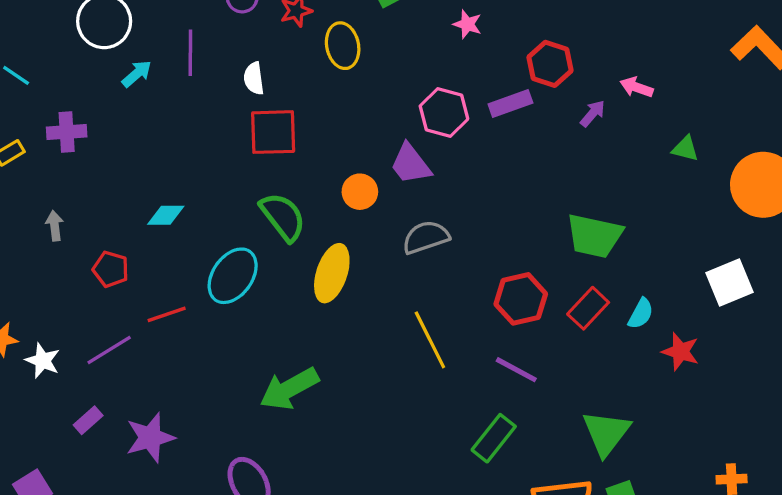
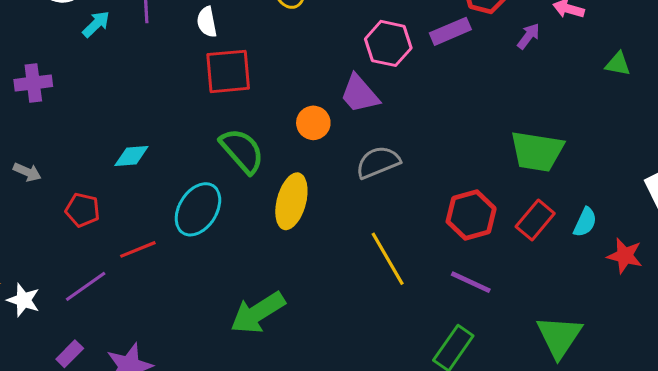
gray arrow: (55, 226) -> (27, 172), turned 124

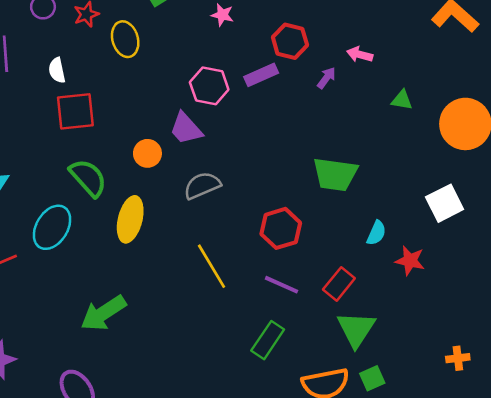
red rectangle: (535, 220) -> (339, 284), moved

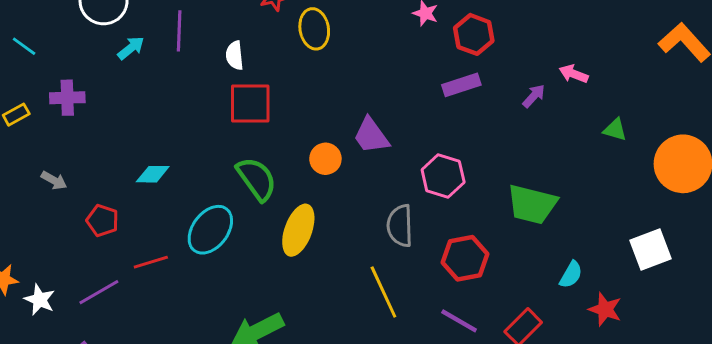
red hexagon: (290, 41) -> (474, 34), moved
pink hexagon: (209, 86) -> (443, 176), moved
gray semicircle: (202, 185) -> (400, 226), moved, turned -75

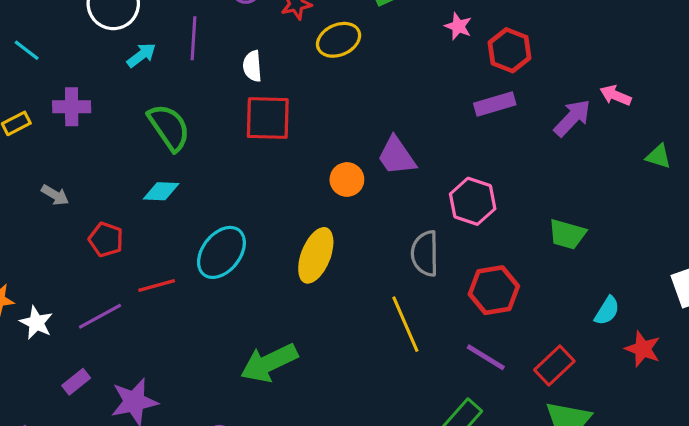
yellow ellipse: (314, 29) -> (339, 40), turned 75
purple arrow: (534, 96) -> (572, 118), size x1.5
green semicircle: (257, 179) -> (169, 127), moved
green trapezoid: (532, 204) -> (567, 234), size x0.7

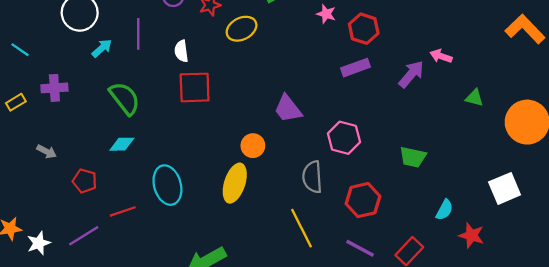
orange circle: (347, 180) -> (253, 146), moved
cyan ellipse: (221, 252) -> (167, 185), turned -51
white star: (36, 323) -> (39, 243), turned 30

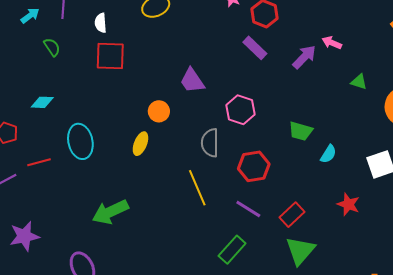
purple rectangle: (356, 68) -> (255, 48), turned 60
green semicircle: (125, 98) -> (52, 47), moved, size x0.6
yellow ellipse: (235, 183) -> (140, 144), size x0.7
cyan semicircle: (444, 210) -> (328, 154), moved

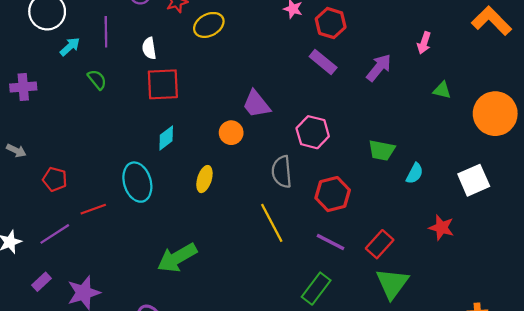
pink arrow: (332, 43) -> (424, 43), moved, turned -90
cyan diamond: (42, 102) -> (166, 138), moved, turned -35
orange circle: (159, 111) -> (231, 133), moved

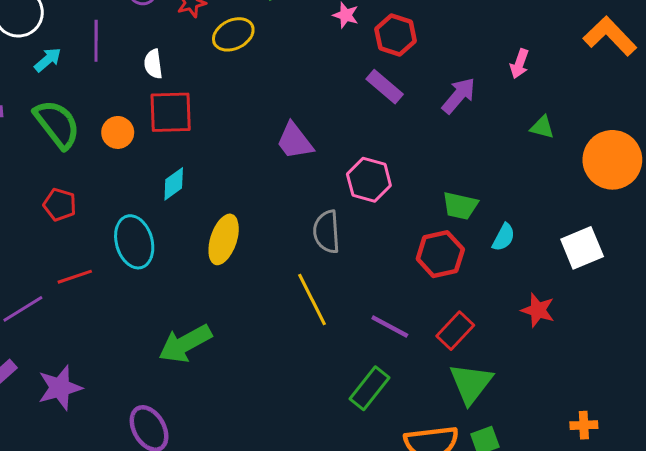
green semicircle: (97, 80) -> (57, 124), moved, size x1.8
orange circle: (231, 133) -> (118, 132), moved
red pentagon: (55, 179) -> (60, 205), moved
yellow ellipse: (204, 179) -> (224, 239), size x1.4
red hexagon: (333, 194) -> (440, 254), moved

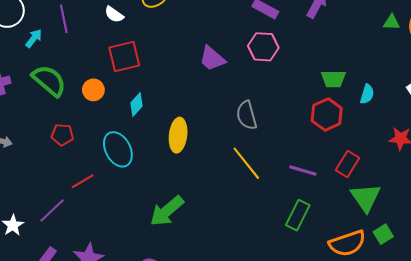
white semicircle: (153, 64) -> (114, 15), moved, turned -36
green triangle: (542, 127) -> (392, 22), moved
orange circle: (118, 132) -> (93, 90), moved
pink hexagon: (369, 180) -> (263, 47), moved

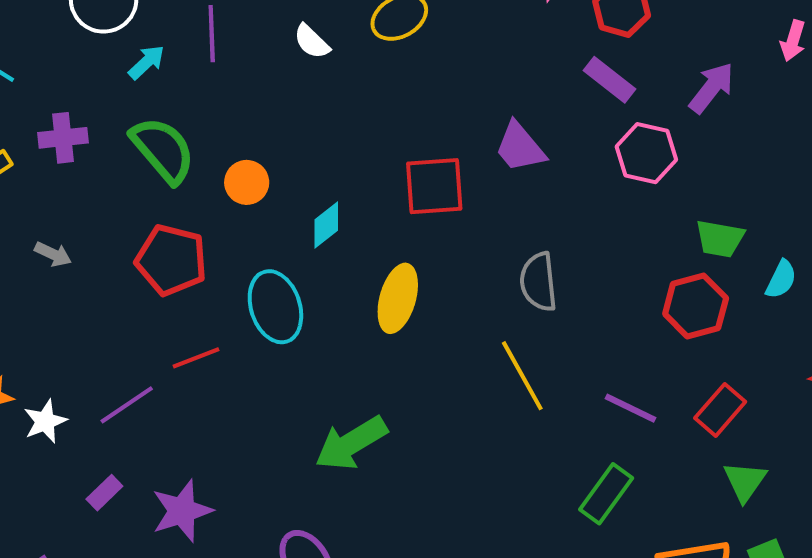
pink hexagon: (263, 47) -> (646, 153), moved
red square: (124, 57) -> (434, 186), moved
purple trapezoid: (212, 59) -> (520, 147), moved
red pentagon: (62, 135) -> (171, 260), size x1.6
green triangle: (366, 198) -> (745, 481), size x0.7

